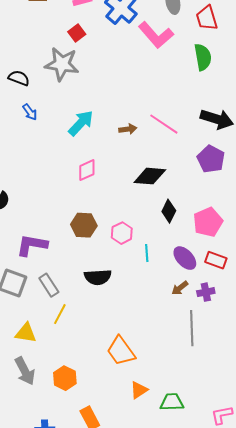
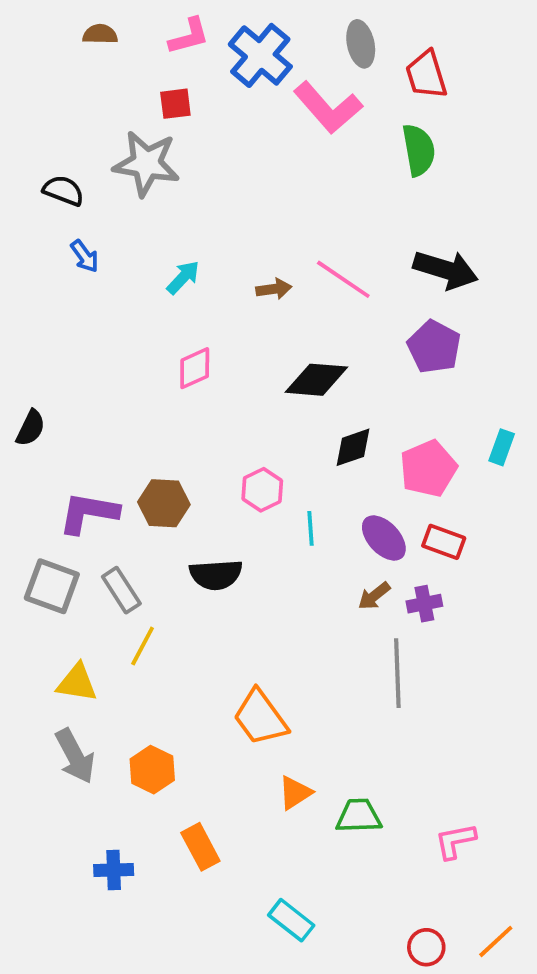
red square: (77, 33) -> (175, 104), turned 30
cyan arrow: (81, 123) -> (183, 277), size x0.7
black diamond: (169, 211) -> (353, 447), turned 45
brown hexagon: (84, 225) -> (164, 503), moved

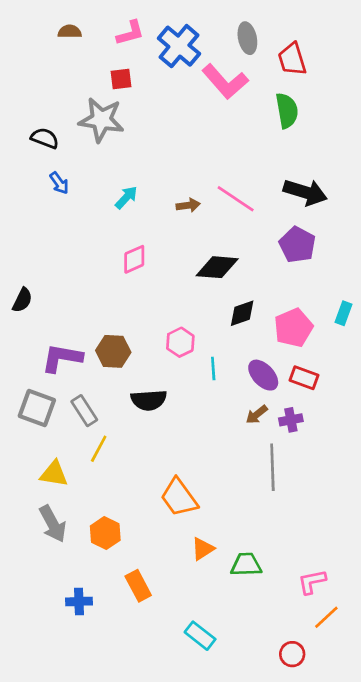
orange line: (496, 941) -> (326, 617), moved

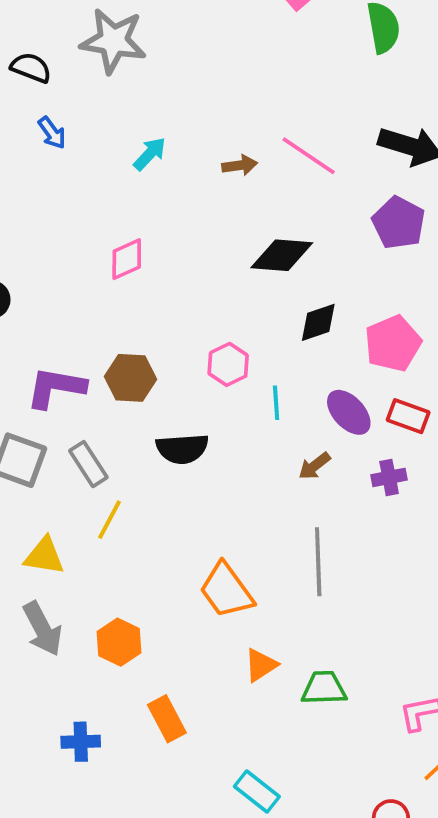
pink diamond: (134, 259) -> (127, 259), moved
brown arrow: (257, 415) -> (314, 466), moved
gray line: (272, 467) -> (318, 562), moved

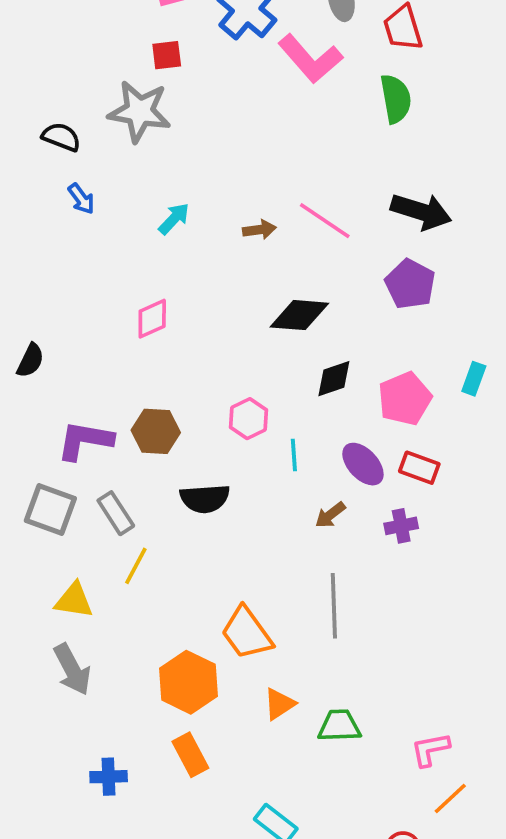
orange hexagon: (119, 642) -> (188, 682), moved, size x1.4

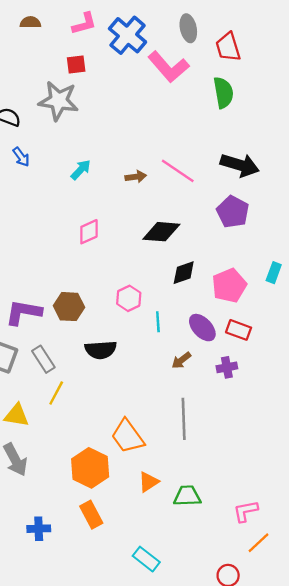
pink diamond: (152, 319) -> (89, 232), moved

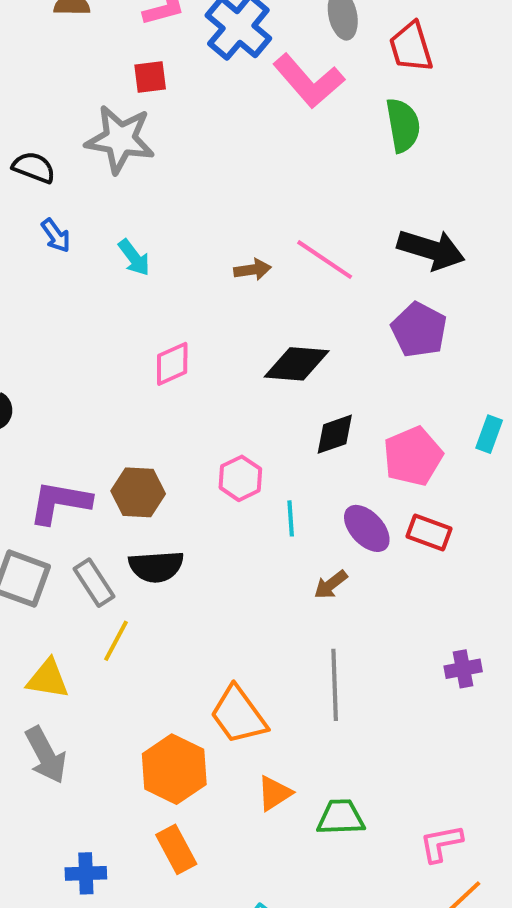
cyan arrow: (81, 170) -> (134, 258), moved, turned 100
black semicircle: (101, 350) -> (156, 567), moved
purple cross: (227, 367) -> (463, 669), moved

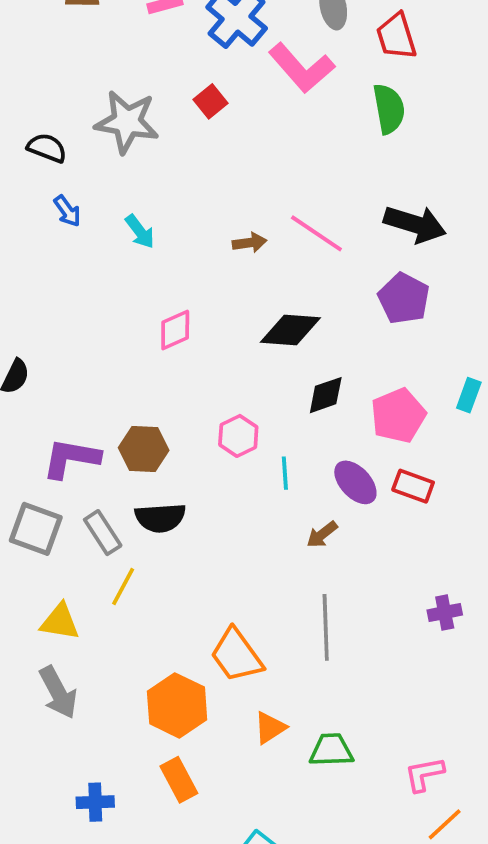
red square: (150, 77) -> (210, 101), moved, turned -32

